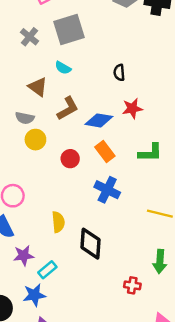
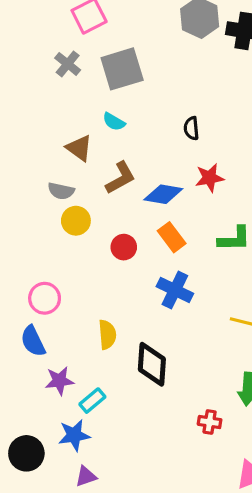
gray cross: (30, 37) -> (68, 64), moved

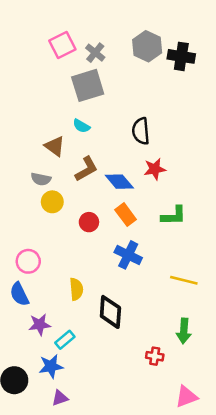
gray cross: (68, 64) -> (95, 53), moved
black semicircle: (191, 128) -> (141, 131), size x1.5
blue diamond: (163, 194) -> (119, 182), turned 40

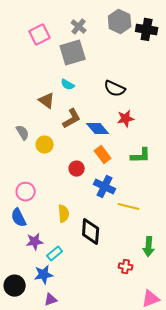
pink square: (62, 45) -> (40, 34), moved
black semicircle: (141, 131) -> (115, 89), turned -60
gray semicircle: (41, 179) -> (23, 133), moved, turned -133
red circle: (89, 222) -> (77, 169), moved
yellow line: (184, 280) -> (129, 207), moved

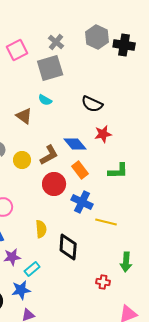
brown L-shape: (72, 119) -> (49, 155), moved
red circle: (77, 169) -> (54, 184), size x1.5

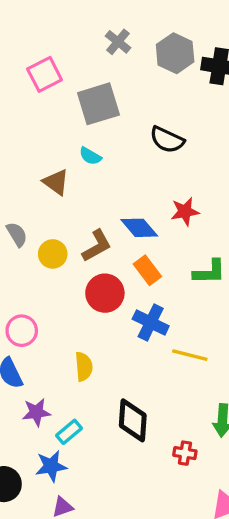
gray cross: (56, 42) -> (118, 42), moved
black semicircle: (92, 104) -> (167, 140), moved
black diamond: (68, 247) -> (133, 420), moved

